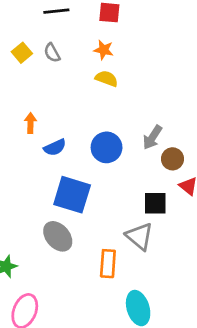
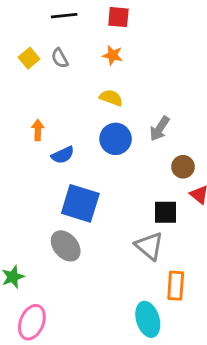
yellow semicircle: (107, 79) -> (111, 98), moved
gray arrow: (152, 137) -> (160, 129), moved
blue circle: (107, 147) -> (116, 139), moved
orange rectangle: (108, 264) -> (176, 286), moved

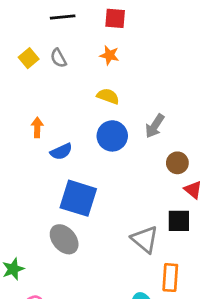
black square: (165, 212) -> (179, 221), moved

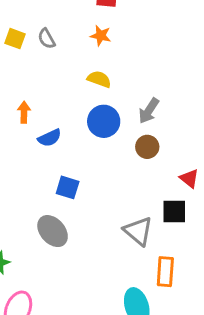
yellow square: (29, 58) -> (15, 39), turned -30
brown circle: (177, 163) -> (147, 147), moved
blue square: (78, 198) -> (68, 187), size x0.6

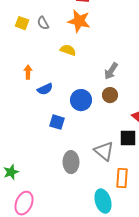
orange star: (101, 36) -> (79, 21), size x1.6
yellow semicircle: (99, 79) -> (68, 50), moved
blue circle: (104, 121) -> (81, 100), moved
gray ellipse: (53, 231) -> (71, 162), moved, turned 40

